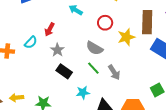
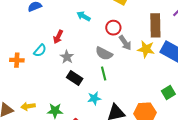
yellow star: (126, 37) -> (146, 49), moved, turned 30
green line: (93, 68) -> (104, 73), turned 32
gray arrow: (114, 72) -> (125, 43), moved

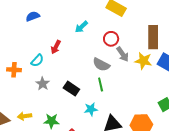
cyan arrow: (84, 16) -> (81, 27), turned -72
gray star: (67, 57) -> (43, 84), moved

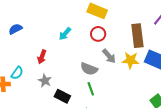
red circle: (111, 39) -> (98, 34), moved
cyan semicircle: (37, 60) -> (17, 73), moved
gray star: (43, 84) -> (45, 81), moved

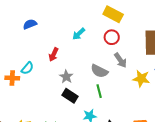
yellow star: (130, 60) -> (141, 79), moved
gray star: (45, 81) -> (66, 77), moved

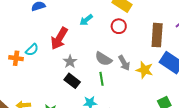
red arrow: (54, 55) -> (59, 38), size x1.6
gray arrow: (120, 60) -> (124, 63), moved

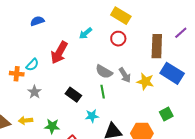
gray star: (70, 62) -> (34, 92), moved

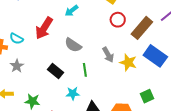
red circle: (118, 39) -> (118, 20), moved
brown rectangle: (157, 46) -> (142, 28), turned 35
cyan semicircle: (32, 65) -> (16, 39), turned 72
gray semicircle: (104, 72) -> (73, 45), moved

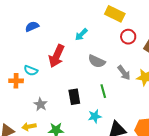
gray semicircle: (73, 45) -> (97, 61), moved
gray star: (17, 66) -> (41, 104), moved
black rectangle: (55, 71) -> (74, 97), turned 49

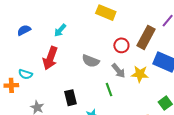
cyan arrow: (81, 35) -> (60, 30), moved
red circle: (128, 37) -> (121, 45), moved
green line: (103, 91) -> (109, 90), moved

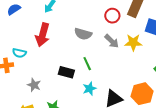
green line: (109, 90) -> (87, 64), moved
black rectangle: (70, 98) -> (66, 72), turned -56

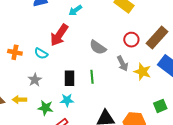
cyan semicircle: (19, 53) -> (41, 53), moved
black rectangle: (66, 72) -> (69, 78), turned 56
cyan star: (89, 89) -> (67, 100), moved

